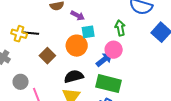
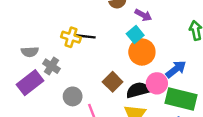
cyan square: (88, 32) -> (135, 35), moved, turned -32
pink circle: (114, 50) -> (157, 83), moved
brown square: (47, 56) -> (113, 82), moved

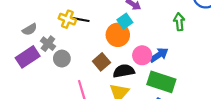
gray semicircle: (30, 52) -> (30, 29), turned -32
orange circle: (142, 52) -> (118, 35), moved
pink circle: (157, 83) -> (142, 55), moved
gray circle: (73, 96) -> (62, 59), moved

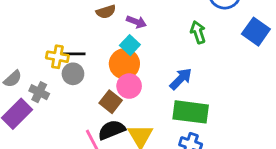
pink circle: (142, 55) -> (129, 86), moved
gray circle: (62, 59) -> (73, 74), moved
black semicircle: (124, 71) -> (112, 130), moved

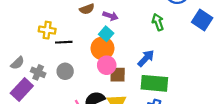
yellow cross: (57, 57) -> (47, 30), moved
gray circle: (73, 74) -> (65, 71), moved
brown square: (111, 102) -> (118, 75), moved, turned -35

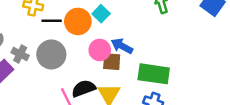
orange circle: (102, 48) -> (78, 21), moved
blue arrow: (146, 58) -> (122, 46), moved, turned -108
gray circle: (65, 71) -> (51, 54), size x1.5

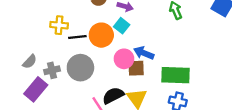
gray cross: (20, 54) -> (52, 70), turned -35

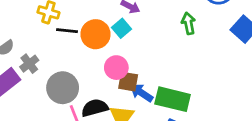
blue arrow: (144, 53) -> (141, 93), moved
gray circle: (80, 68) -> (63, 88), moved
gray cross: (52, 70) -> (29, 64), turned -35

